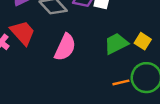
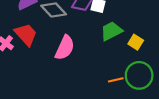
green trapezoid: (116, 44) -> (111, 31), moved

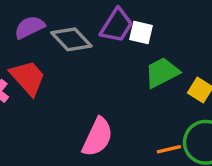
pink semicircle: (65, 48) -> (97, 137), moved

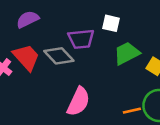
purple trapezoid: (117, 25) -> (81, 39), moved, turned 52
gray diamond: (71, 39) -> (59, 56), moved

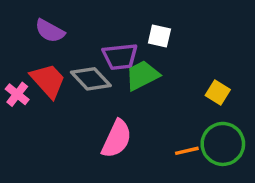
purple semicircle: (28, 19) -> (50, 31), turned -125
green trapezoid: (127, 53) -> (142, 75), moved

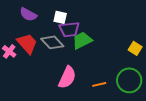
white square: (159, 36) -> (60, 17), moved
yellow square: (218, 93) -> (135, 48), moved
orange line: (187, 151) -> (99, 84), moved

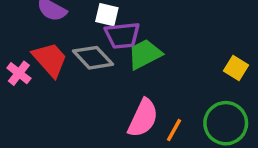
pink semicircle: (67, 77) -> (143, 118), moved
orange line: (99, 84) -> (174, 130), turned -48

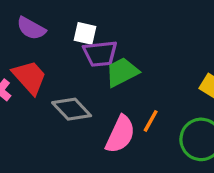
gray diamond: (93, 58) -> (72, 109), moved
orange line: (174, 130) -> (151, 121), moved

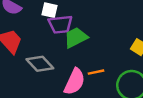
orange line: (151, 121) -> (96, 72), turned 49

